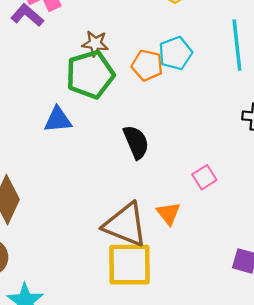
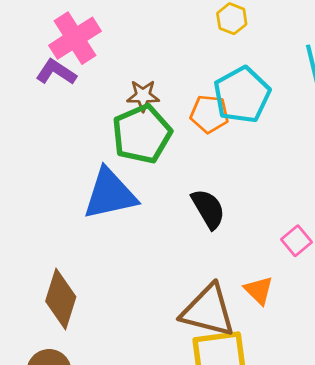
cyan pentagon: (175, 53) -> (242, 95), size x1.4
blue triangle: (58, 120) -> (110, 194), size x1.6

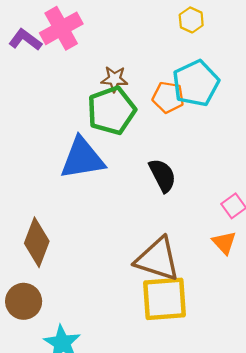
purple L-shape: (56, 72) -> (25, 40), moved
orange triangle: (259, 290) -> (224, 243), moved

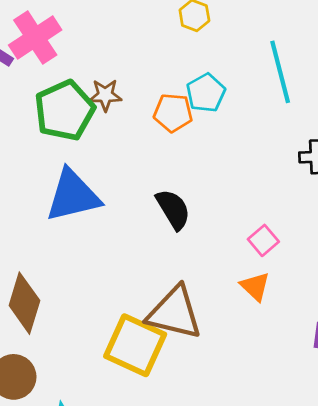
cyan pentagon: (196, 83) -> (206, 93), size x0.7
green pentagon: (112, 111) -> (65, 110), moved
yellow square: (165, 299) -> (135, 345), moved, turned 33

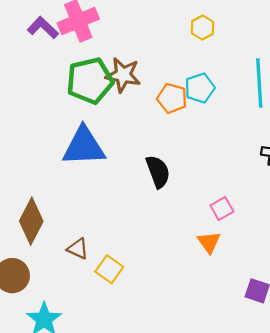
brown star: (105, 95) -> (123, 75), size x1.4
brown triangle: (174, 313) -> (78, 249), moved, size x0.5
yellow square: (135, 345) -> (109, 269), size x0.6

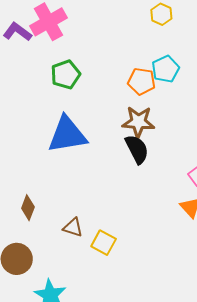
brown star: (123, 75) -> (138, 122), moved
green pentagon: (90, 81) -> (66, 74), size x0.7
brown diamond: (31, 221) -> (28, 208), size x0.6

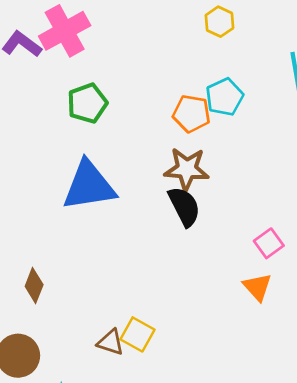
brown triangle: (73, 227) -> (111, 342), moved

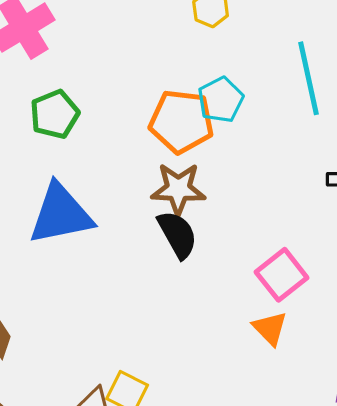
orange pentagon: (192, 114) -> (181, 121), size x1.4
pink square: (269, 243) -> (282, 275), size x1.4

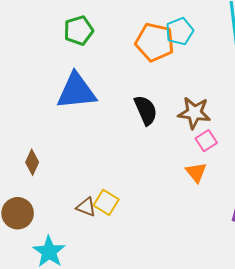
brown star: (178, 189) -> (194, 113), moved
pink square: (282, 275) -> (206, 141), size x0.7

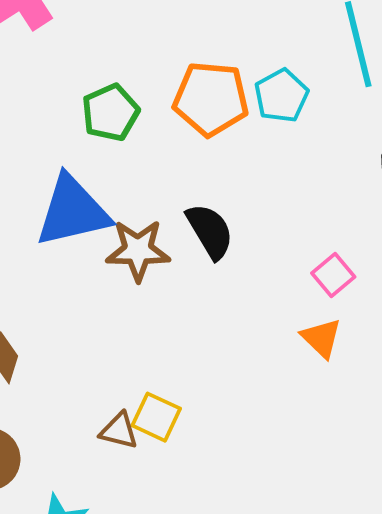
green pentagon: (79, 31) -> (110, 113), moved
cyan pentagon: (180, 31) -> (281, 96), moved
brown star: (194, 113) -> (138, 250), moved

